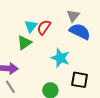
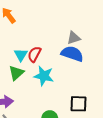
gray triangle: (73, 16) -> (74, 38), moved, turned 40
cyan star: (60, 58) -> (44, 76), moved

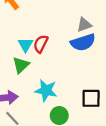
blue semicircle: (72, 54) -> (83, 42), turned 145
cyan star: (44, 76) -> (46, 90), moved

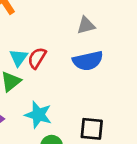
gray triangle: (84, 25) -> (86, 25), moved

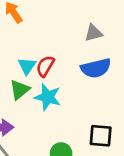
cyan star: (38, 115) -> (48, 97), moved

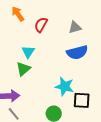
red semicircle: (45, 66) -> (41, 25), moved
cyan star: (48, 97) -> (64, 86), moved

